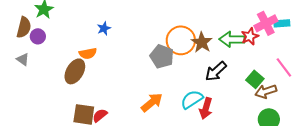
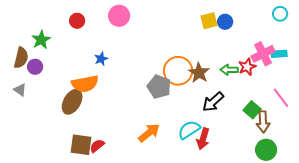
green arrow: (232, 39) -> (229, 70), size x0.7
orange semicircle: (88, 53) -> (85, 84), size x1.5
brown arrow: (266, 91) -> (263, 122), turned -75

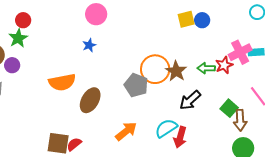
red circle: (77, 21) -> (23, 20), moved
blue star: (101, 59) -> (89, 45), moved
brown ellipse: (72, 102) -> (90, 100), moved

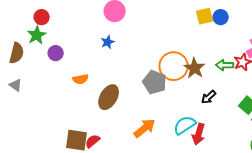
purple circle: (12, 65) -> (56, 53), moved
orange semicircle: (62, 82) -> (81, 79), size x0.6
black arrow: (190, 100) -> (209, 97), size x0.7

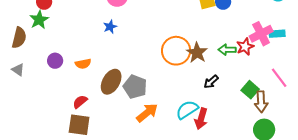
purple circle: (56, 53) -> (55, 61), moved
gray pentagon: (155, 82) -> (135, 87), moved
red semicircle: (93, 141) -> (80, 102), moved

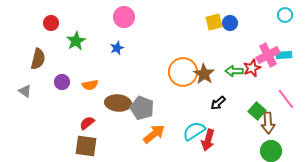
green star: (39, 20) -> (76, 41), moved
brown semicircle: (19, 38) -> (38, 59), moved
brown ellipse: (111, 82) -> (118, 103), turned 65

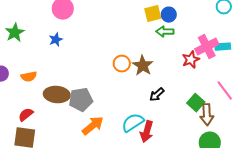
green arrow: (234, 71) -> (165, 32), moved
orange circle: (183, 72) -> (122, 64), size x0.6
gray pentagon: (142, 108) -> (81, 100), turned -30

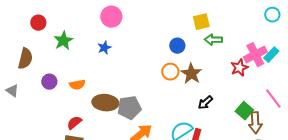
blue circle: (169, 15) -> (177, 46), moved
cyan rectangle: (223, 47) -> (271, 55), turned -42

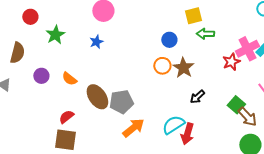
orange semicircle: (77, 85) -> (69, 79), turned 49
brown ellipse: (105, 103) -> (97, 97), turned 50
brown arrow: (255, 123) -> (247, 117), turned -40

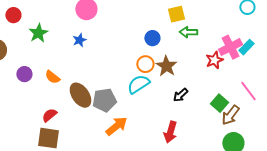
brown arrow: (247, 117) -> (230, 115), turned 80
cyan semicircle: (173, 125) -> (138, 84), moved

